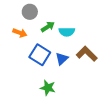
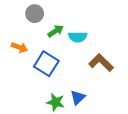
orange arrow: (20, 33) -> (19, 47), moved
blue triangle: (62, 59) -> (78, 98), moved

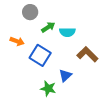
blue triangle: (78, 98) -> (65, 75), moved

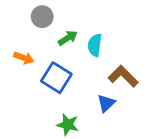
cyan semicircle: (67, 32) -> (95, 45), turned 98
blue triangle: (65, 75) -> (106, 103), moved

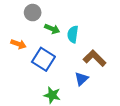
green arrow: (68, 38) -> (52, 29), turned 56

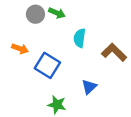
green arrow: (52, 29) -> (57, 13), moved
brown L-shape: (95, 58) -> (114, 52), moved

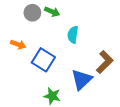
brown L-shape: (114, 52) -> (105, 62), moved, turned 90
blue triangle: (89, 87) -> (82, 80), size x1.5

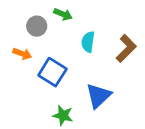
gray circle: (32, 13) -> (37, 26), moved
brown L-shape: (105, 62) -> (126, 48), moved

